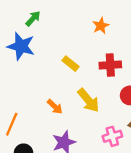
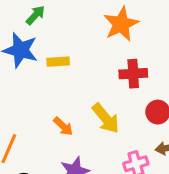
orange star: (101, 26) -> (121, 24), size x1.6
yellow rectangle: (71, 64) -> (58, 62), moved, turned -42

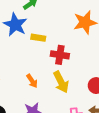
red cross: (133, 74) -> (60, 55), moved

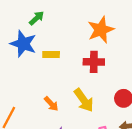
red cross: (60, 55) -> (94, 62), moved

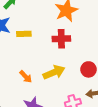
yellow arrow: (84, 100) -> (54, 72), turned -75

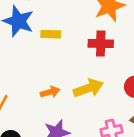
orange arrow: (26, 77) -> (50, 92), turned -64

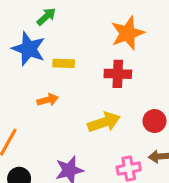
orange arrow: (50, 92) -> (48, 100), moved

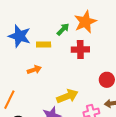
green arrow: (46, 17) -> (63, 29), moved
yellow arrow: (104, 122) -> (67, 96), moved

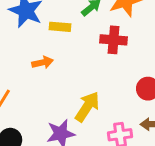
yellow arrow: (67, 96) -> (87, 107), turned -40

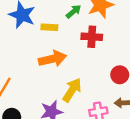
orange arrow: (42, 62) -> (52, 59), moved, size x1.6

